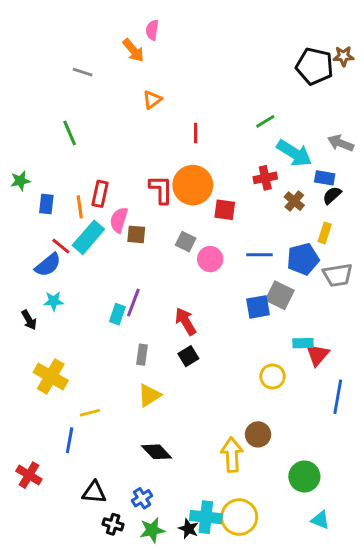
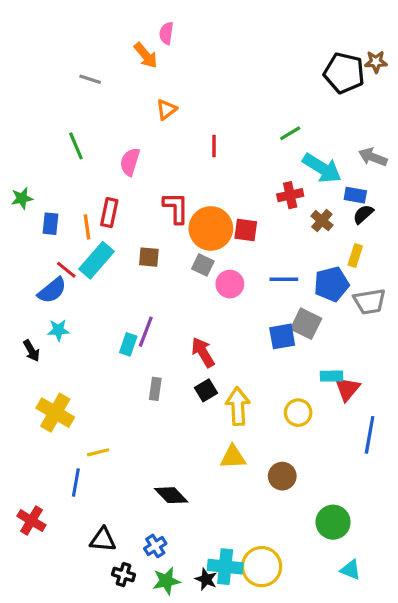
orange circle: (193, 185) -> (211, 228), moved
pink semicircle: (119, 220) -> (130, 162), moved
yellow triangle: (149, 395) -> (233, 457), moved, turned 30
yellow arrow: (232, 455) -> (238, 406), moved

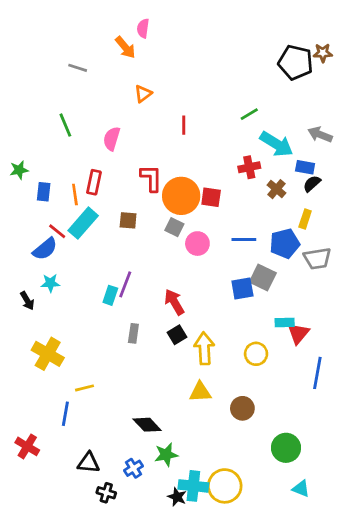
green star: (166, 581) -> (166, 455), moved

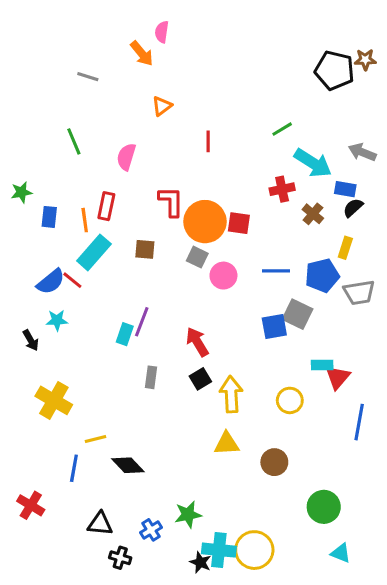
red line: (57, 231) -> (72, 280), moved
black diamond: (147, 425) -> (128, 465), moved

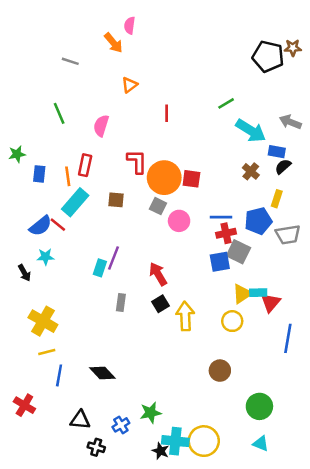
red cross: (282, 189) -> (226, 233), moved
yellow line: (95, 439) -> (47, 352), moved
yellow triangle: (227, 444) -> (242, 294), moved, turned -30
cyan triangle: (341, 553) -> (261, 444), moved

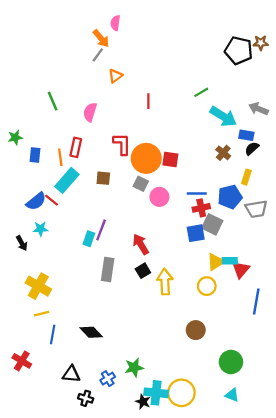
gray line: (70, 61) -> (98, 55), moved, turned -72
gray rectangle: (121, 303) -> (108, 270), size x1.5

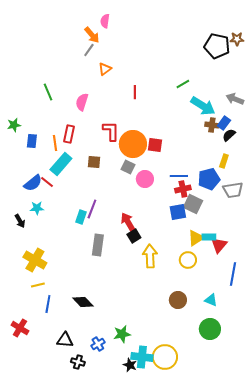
blue rectangle: (246, 135) -> (224, 123), turned -64
brown cross: (223, 153) -> (212, 125), moved, turned -32
black square: (143, 271) -> (134, 236), moved
cyan triangle: (232, 395) -> (211, 300), moved

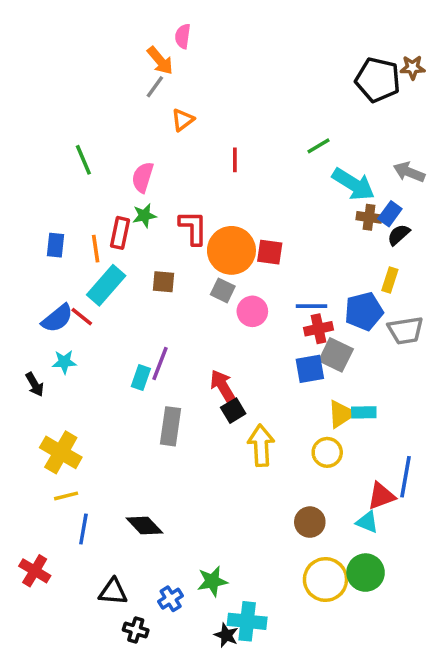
green star: (14, 125) -> (144, 216), moved
red triangle: (219, 245) -> (381, 496), moved, turned 30
yellow circle: (165, 357) -> (325, 580), moved

